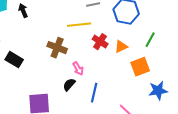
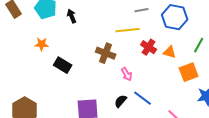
orange triangle: (121, 47) -> (170, 52), turned 40
black semicircle: (69, 85) -> (121, 101), moved
blue line: (94, 93) -> (143, 98), turned -66

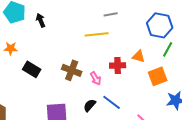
blue hexagon: (175, 17) -> (160, 25), moved
red cross: (149, 47) -> (118, 65), moved, turned -35
brown cross: (106, 53) -> (72, 70), moved

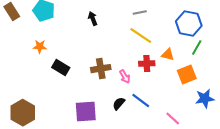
black arrow: (41, 20) -> (93, 19), moved
yellow line: (97, 34) -> (141, 36), moved, turned 40
brown cross: (72, 70) -> (101, 69), turned -30

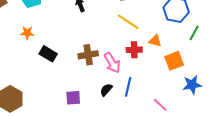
green line: (197, 48) -> (194, 33), moved
pink arrow: (125, 77) -> (112, 63), size x1.5
blue line: (141, 101) -> (128, 87), turned 66
purple square: (86, 112) -> (73, 98), size x0.7

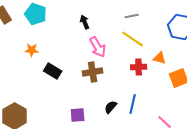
pink arrow: (112, 63) -> (98, 47), moved

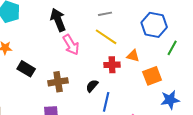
black arrow: (85, 22) -> (58, 20), size x1.6
brown cross: (93, 72) -> (58, 82), moved
black semicircle: (111, 107) -> (92, 86), moved

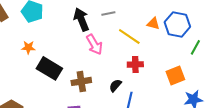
gray line: (105, 14) -> (108, 13), moved
orange triangle: (133, 56) -> (153, 23), moved
black rectangle: (26, 69) -> (49, 68), size x1.4

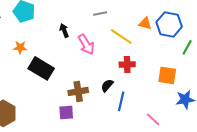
black arrow: (81, 19) -> (64, 30), moved, size x0.6
orange square: (175, 75) -> (167, 75), turned 30
brown cross: (81, 81) -> (78, 91), moved

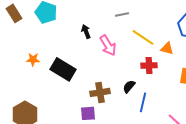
orange triangle: (145, 23) -> (167, 48), moved
orange star: (20, 47) -> (33, 59), moved

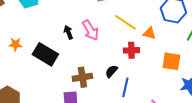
black arrow: (86, 31) -> (68, 32), moved

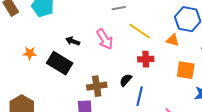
black arrow: (68, 32) -> (73, 41), moved, turned -48
orange triangle: (149, 33) -> (173, 40), moved

